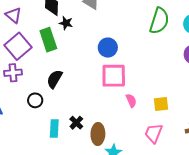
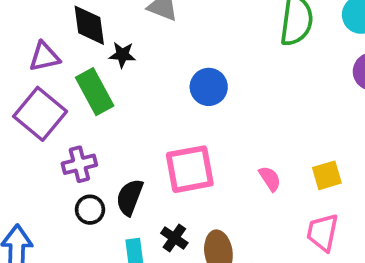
purple triangle: (14, 15) -> (44, 57), moved, turned -42
purple cross: (13, 73) -> (79, 164), moved
pink square: (114, 76) -> (190, 169), moved
black semicircle: (55, 79) -> (130, 197), moved

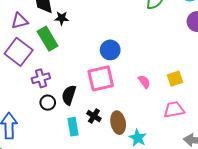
blue circle: (209, 87) -> (110, 50), moved
pink trapezoid: (323, 232) -> (174, 110), turned 70

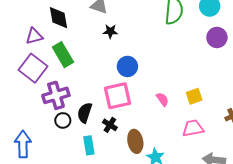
black star: (62, 18) -> (110, 31), moved
purple cross: (41, 78) -> (56, 95), size x1.4
black cross: (94, 116) -> (110, 125), moved

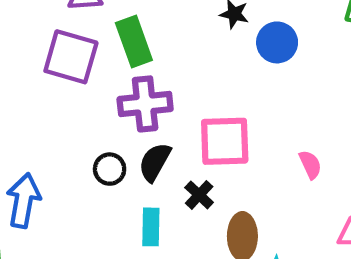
blue circle: (127, 66) -> (277, 42), moved
purple square: (33, 68) -> (71, 57), turned -32
purple cross: (56, 95) -> (145, 104), moved

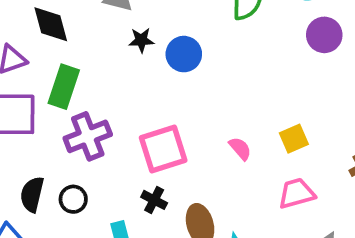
green rectangle: (134, 41) -> (64, 87), turned 54
black semicircle: (155, 162) -> (32, 194), moved

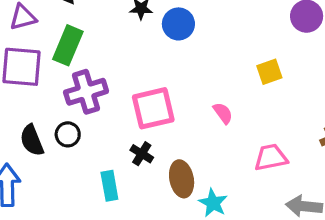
yellow square: (294, 139) -> (269, 72), moved
black semicircle: (32, 194) -> (32, 140), turned -40
black circle: (73, 199) -> (68, 134), moved

